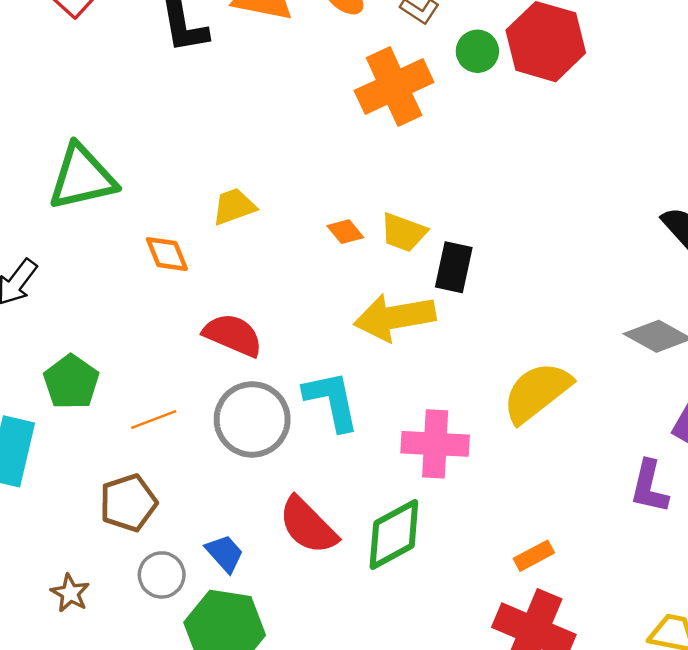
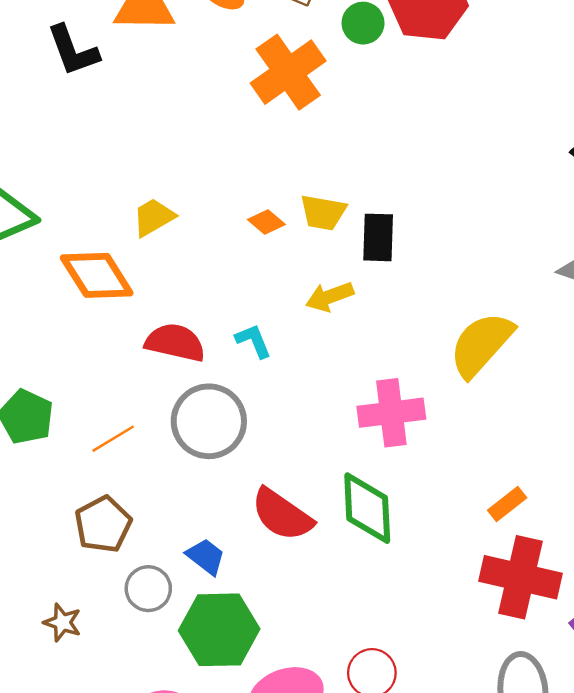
orange diamond: (167, 254) -> (97, 275), size x1.6
yellow arrow: (395, 317) -> (330, 297), size x0.6
cyan L-shape: (332, 401) -> (253, 341), moved, size x0.6
green diamond: (394, 534) -> (367, 508), turned -54

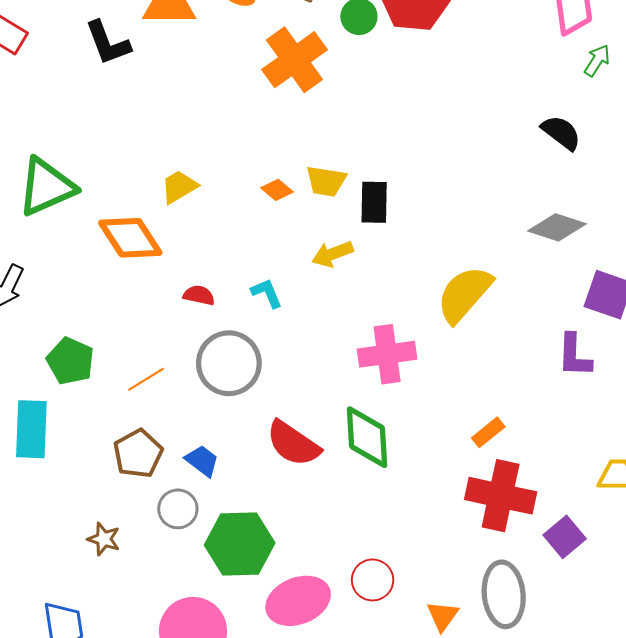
red semicircle: (175, 343) -> (199, 295), size x0.6
blue trapezoid: (206, 557) -> (202, 461), moved

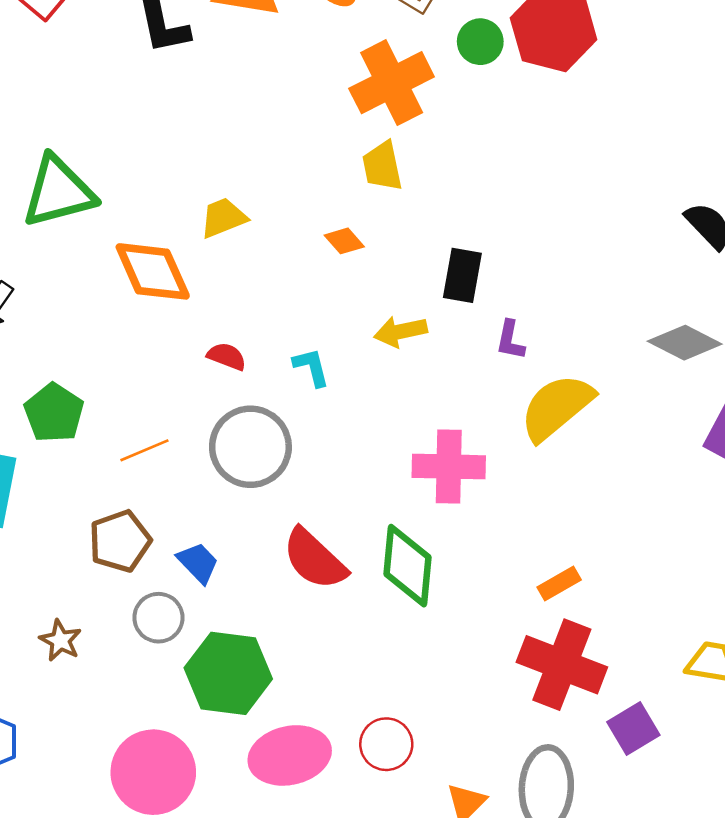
yellow trapezoid: (326, 181) -> (382, 166), moved, turned 60
purple L-shape: (574, 355) -> (510, 340), moved, size x0.7

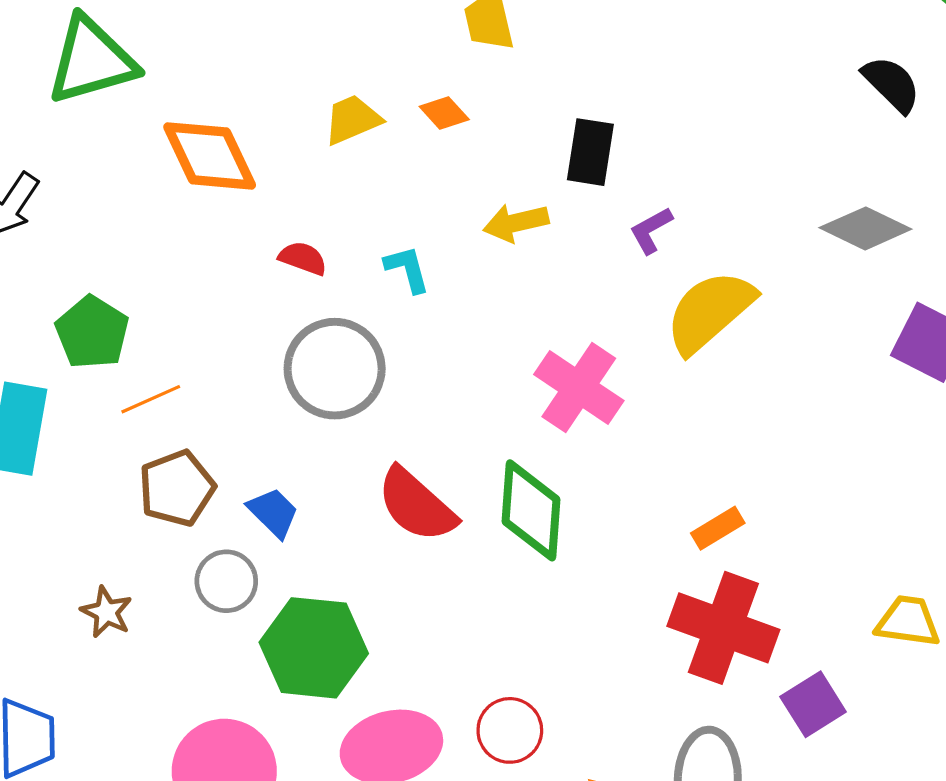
yellow trapezoid: (223, 218) -> (352, 119), moved
purple L-shape: (510, 340) -> (651, 230), turned 51
orange line: (144, 450) -> (151, 399), moved
pink cross: (449, 467) -> (579, 387), turned 34

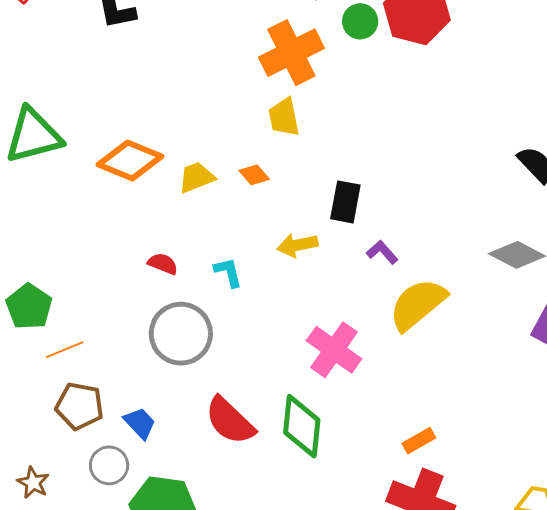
orange diamond: (210, 156) -> (130, 161), moved, turned -44
purple L-shape: (651, 230) -> (382, 252), turned 76
brown pentagon: (177, 488) -> (80, 406), turned 30

